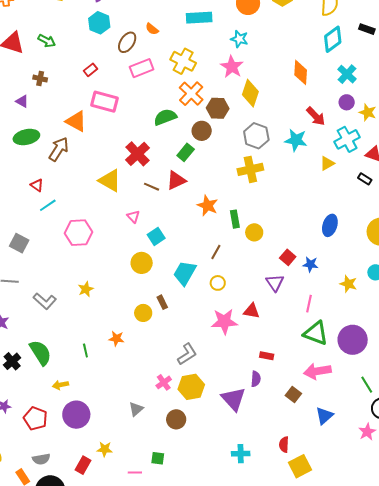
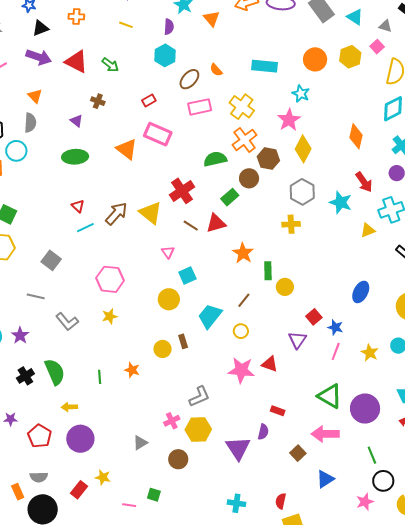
brown arrow: (59, 149) -> (116, 214), moved
yellow cross: (250, 169) -> (291, 224), size x0.7
pink hexagon: (78, 233) -> (110, 279), moved
pink line: (309, 304) -> (336, 351), moved

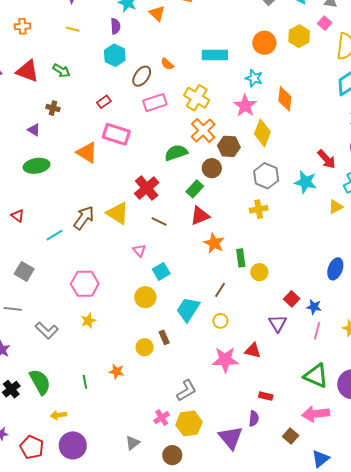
orange diamond: (356, 136) -> (285, 99), moved
red triangle: (78, 206) -> (18, 216), moved
red triangle: (216, 223) -> (200, 216), moved

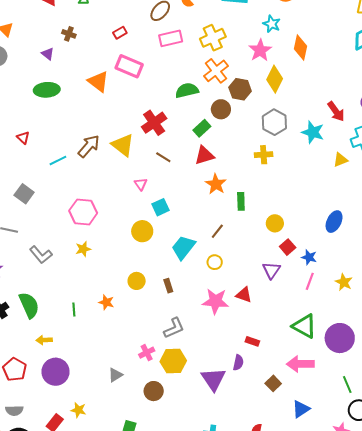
yellow cross: (197, 98) -> (213, 38), turned 30
yellow circle: (259, 272) -> (275, 223), moved
brown rectangle: (164, 337) -> (168, 286), moved

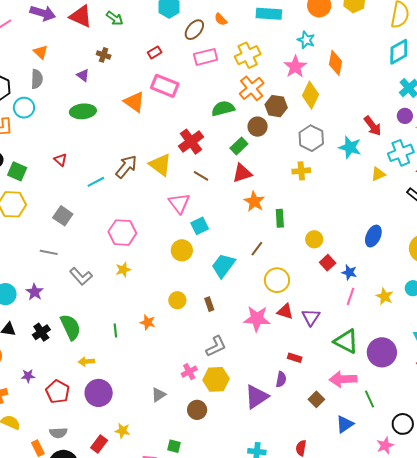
pink triangle: (141, 184) -> (179, 203), size x1.6
yellow circle: (215, 262) -> (277, 280), moved, size x1.6
purple triangle: (271, 270) -> (311, 317), moved
purple triangle: (213, 379) -> (257, 397), turned 32
green line: (347, 384) -> (369, 399), moved

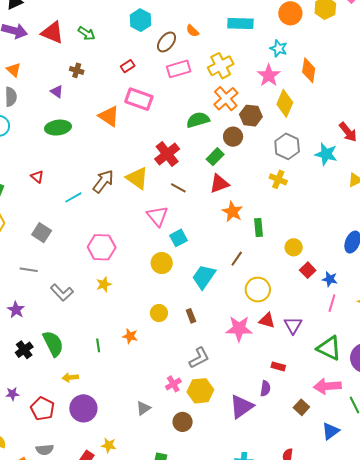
yellow cross: (301, 171) -> (278, 179), turned 30

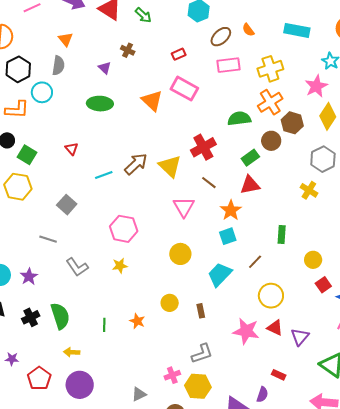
orange star: (232, 212) -> (231, 210), moved
cyan square: (179, 238) -> (228, 236), moved

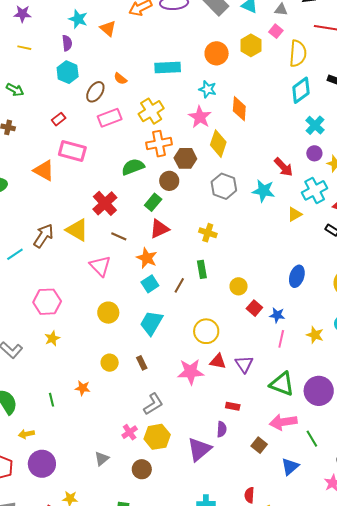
orange cross: (270, 102) -> (159, 144), turned 35
yellow cross: (309, 190) -> (208, 233), moved
brown line: (255, 262) -> (179, 285), moved

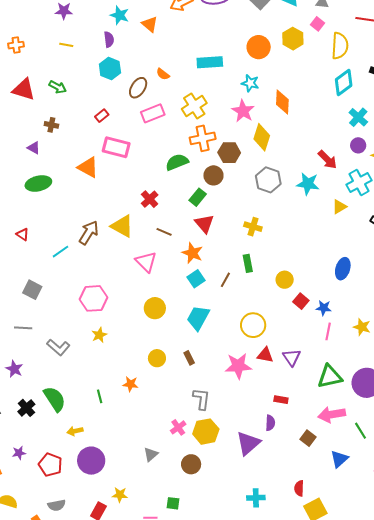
red cross: (105, 203) -> (150, 199), size x0.7
red triangle: (159, 229) -> (204, 224), turned -45
green triangle: (282, 384) -> (330, 377), turned -32
gray L-shape: (153, 404) -> (201, 399), turned -50

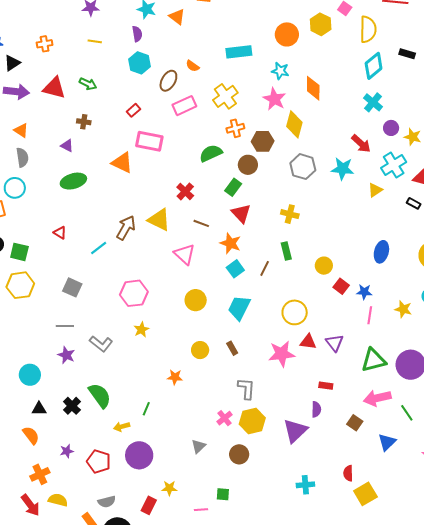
cyan cross: (358, 117) -> (373, 102), moved
orange cross: (203, 138) -> (235, 128), size x0.7
purple star: (14, 369) -> (66, 355), moved
green line: (100, 396) -> (146, 409), moved, turned 40

